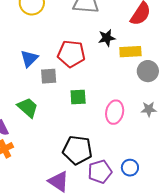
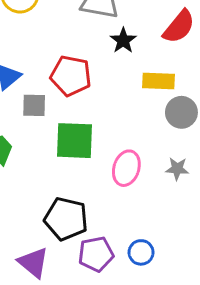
black star: (107, 38) -> (123, 40), moved, turned -30
green square: (78, 97) -> (74, 141), size x1.6

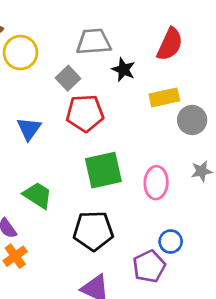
gray square: (34, 105) -> (68, 78), moved, turned -30
black pentagon: (66, 219) -> (93, 231), moved
blue circle: (141, 252) -> (171, 242), moved

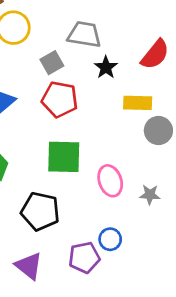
gray star: (202, 171) -> (150, 195), moved
pink ellipse: (156, 183) -> (110, 181), turned -36

